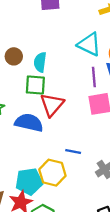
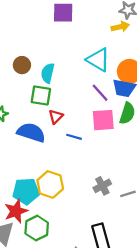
purple line: (94, 77) -> (100, 93), turned -42
red triangle: (52, 105) -> (56, 117), size x0.6
blue line: (73, 151) -> (74, 137), moved

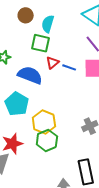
blue line: (74, 137) -> (69, 67), moved
cyan pentagon: (26, 191) -> (17, 104), moved, turned 30
green hexagon: (37, 228) -> (47, 140), moved

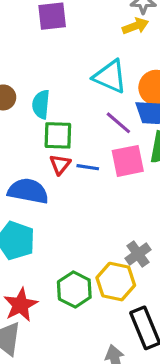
green square: (41, 43) -> (58, 135), moved
yellow hexagon: (44, 122) -> (116, 282), moved

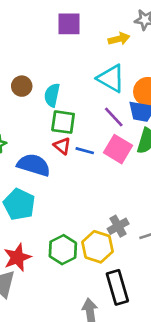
yellow arrow: (135, 26) -> (119, 39), moved
pink square: (128, 161) -> (118, 149), turned 36
red triangle: (60, 164) -> (62, 146), turned -36

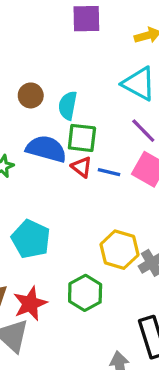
blue semicircle: (34, 165) -> (46, 149), moved
yellow hexagon: (97, 247) -> (119, 250), moved

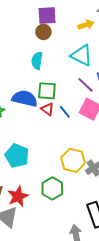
brown circle: (31, 95) -> (43, 32), moved
cyan semicircle: (68, 106) -> (37, 61), moved
blue line: (109, 172) -> (65, 112), turned 40

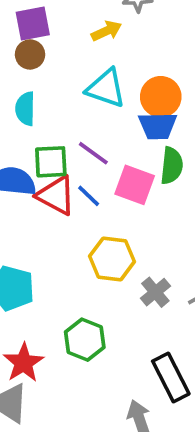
purple line: (85, 85) -> (93, 153), moved
red triangle: (47, 109) -> (56, 195), size x1.6
yellow hexagon: (73, 160) -> (112, 259), moved

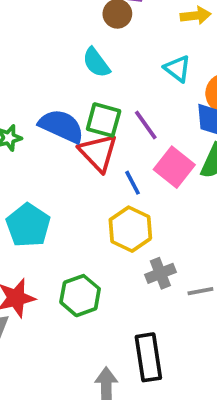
cyan triangle: (106, 88) -> (177, 69), size x0.7
cyan semicircle: (25, 109) -> (96, 63), turned -56
blue line: (89, 196) -> (132, 183), moved

